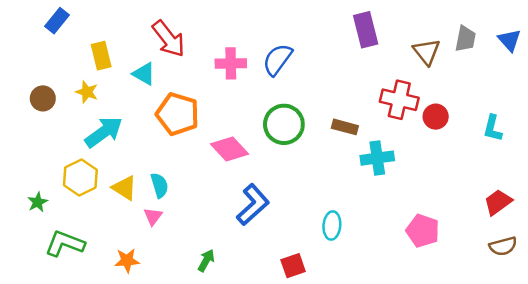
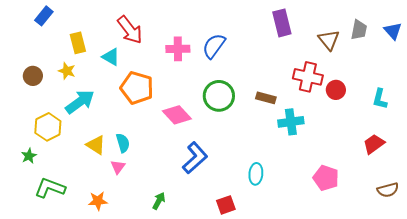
yellow hexagon: (80, 178) -> (48, 127), moved
red trapezoid: (498, 202) -> (374, 144), moved

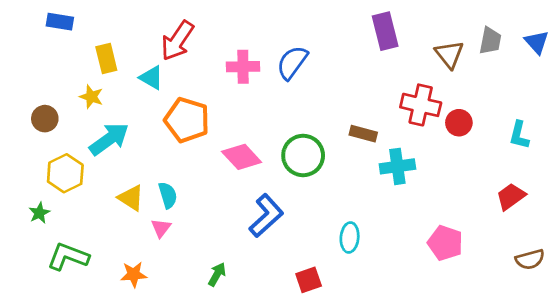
blue rectangle: (44, 16) -> (60, 22), turned 60
red arrow: (130, 30) -> (177, 41), turned 72
brown circle: (33, 76) -> (45, 119), moved
green circle: (219, 96) -> (303, 155), moved

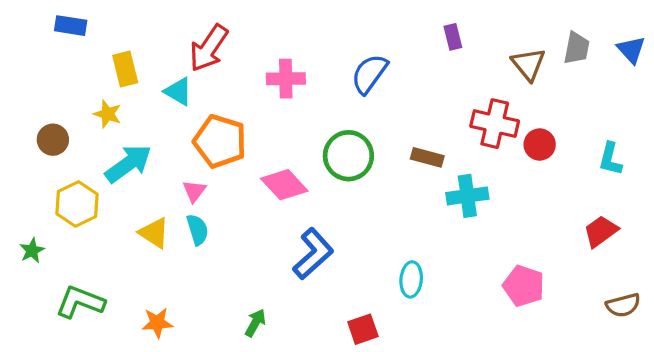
purple rectangle: (385, 31) -> (453, 37), size x0.6
blue semicircle: (292, 63) -> (369, 74), moved
green circle: (303, 155) -> (348, 156), moved
green star: (39, 213) -> (32, 251), moved
pink triangle: (161, 228) -> (194, 191), moved

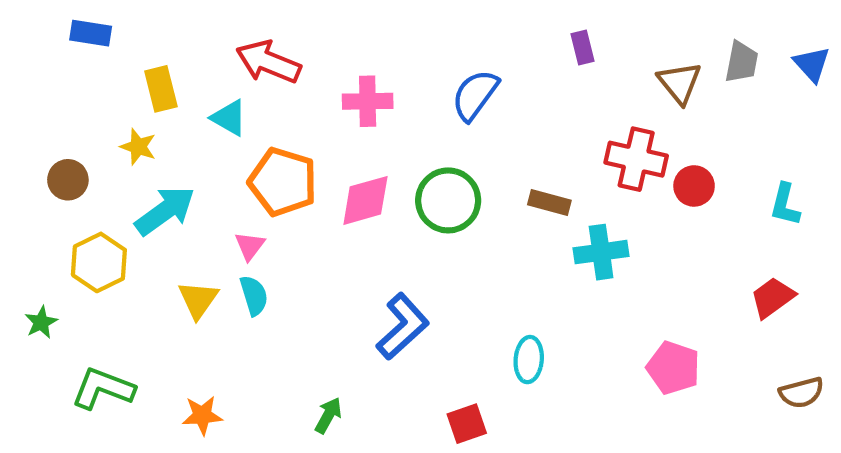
red arrow: (209, 48) -> (268, 62), turned 78
pink diamond: (284, 185) -> (365, 200), moved, turned -63
yellow triangle: (154, 233) -> (198, 300), turned 32

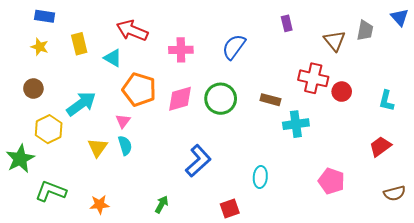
blue triangle: (812, 64) -> (400, 17), moved
yellow star: (138, 147) -> (40, 47), moved
green star: (41, 322) -> (20, 159), size x1.8

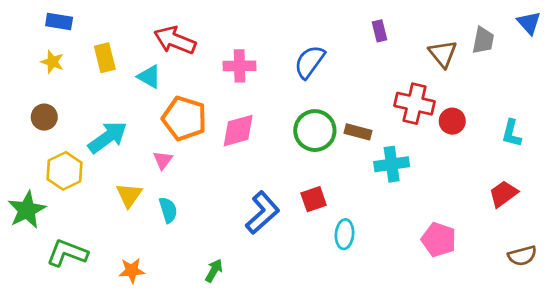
green circle: (221, 99) -> (315, 131), moved
cyan semicircle: (125, 145) -> (168, 210), moved
red square: (230, 209) -> (314, 199), moved

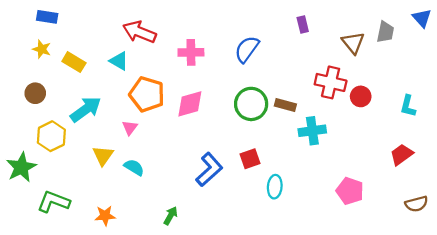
yellow rectangle: (105, 58) -> (74, 62), moved, turned -45
cyan semicircle: (168, 210) -> (134, 167), turned -42

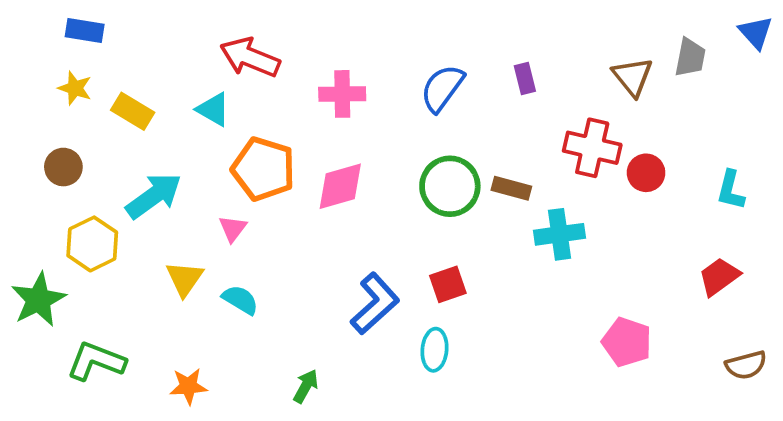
purple rectangle: (303, 24) -> (525, 79), moved
cyan ellipse: (275, 187) -> (435, 350), moved

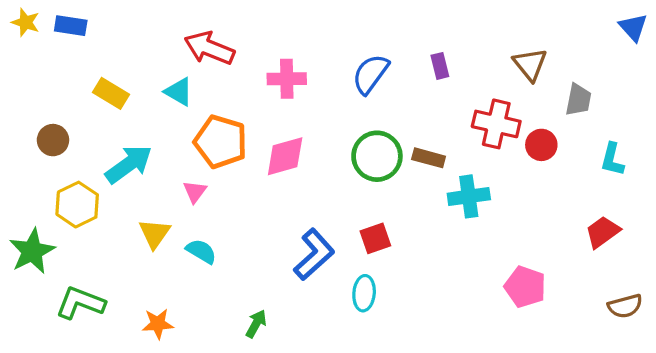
gray trapezoid: (690, 57) -> (578, 100), moved
yellow star: (75, 88) -> (26, 22), moved

